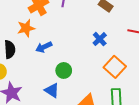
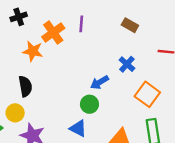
orange star: (26, 28) -> (33, 51), moved, turned 30
blue arrow: (44, 47) -> (99, 82), moved

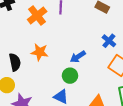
orange star: (33, 51) -> (40, 52), moved
blue cross: (127, 64) -> (109, 41), moved

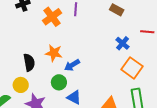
blue arrow: (78, 57) -> (72, 65), moved
green circle: (70, 76) -> (59, 82), moved

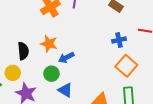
blue cross: (123, 43) -> (119, 40), turned 32

